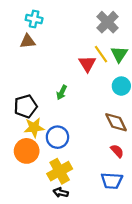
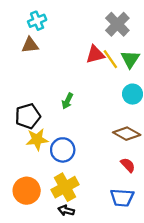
cyan cross: (34, 19) -> (37, 21), turned -35
red triangle: (87, 64) -> (95, 54), moved, turned 48
brown diamond: (116, 122) -> (127, 134), turned -35
orange circle: (27, 151) -> (27, 191), moved

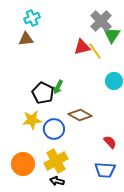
green triangle: (130, 59) -> (112, 35), moved
black pentagon: (28, 116) -> (43, 93), moved, turned -30
brown diamond: (127, 134) -> (80, 115), moved

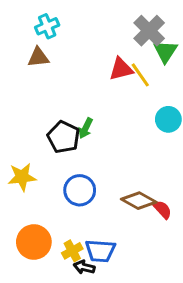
brown diamond: (80, 115) -> (139, 201), moved
yellow star: (32, 120) -> (22, 177), moved
yellow cross: (56, 161) -> (72, 251), moved, size x0.6
blue trapezoid: (105, 170) -> (100, 251), moved

